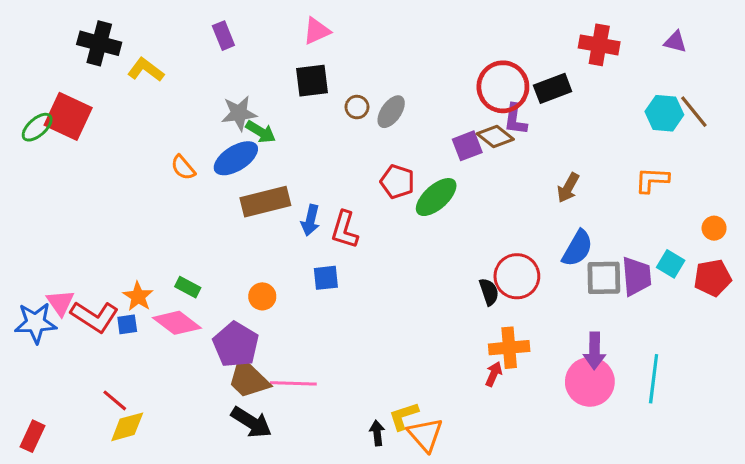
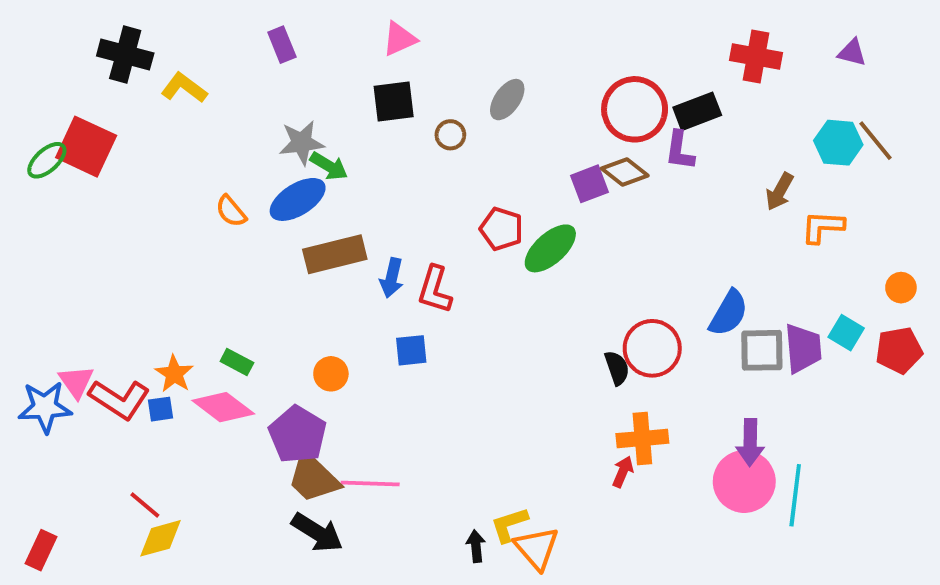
gray ellipse: (391, 112) -> (507, 100), moved
purple L-shape: (515, 119) -> (680, 150), moved
brown arrow: (568, 188) -> (780, 192), moved
cyan line: (654, 379) -> (795, 495), moved

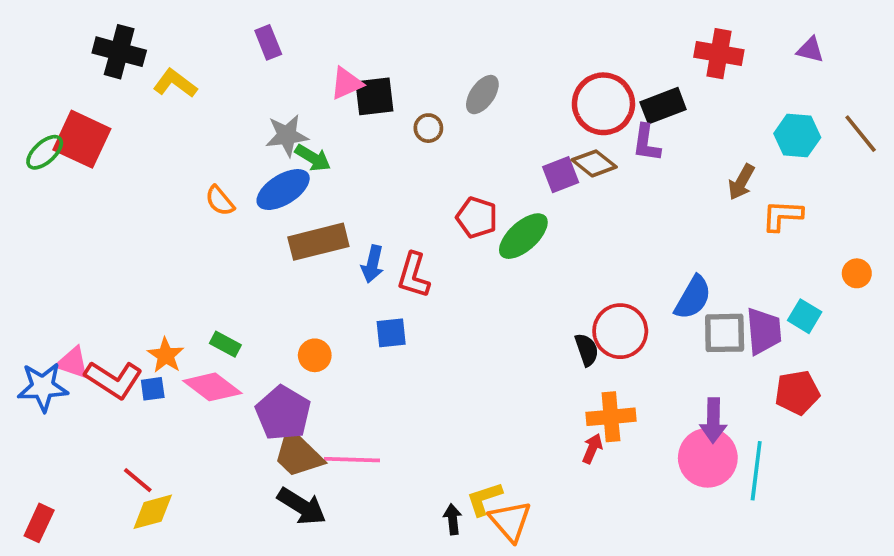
pink triangle: (399, 39) -> (346, 83), moved
brown line: (875, 141) -> (861, 134), moved
red pentagon: (899, 350) -> (797, 393), moved
pink triangle: (76, 382) -> (73, 363), turned -36

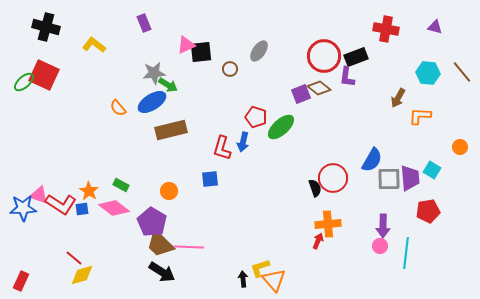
black cross: (119, 52) -> (46, 27), moved
blue arrow: (372, 264) -> (243, 142), moved
pink circle: (708, 458) -> (380, 246), size x0.5

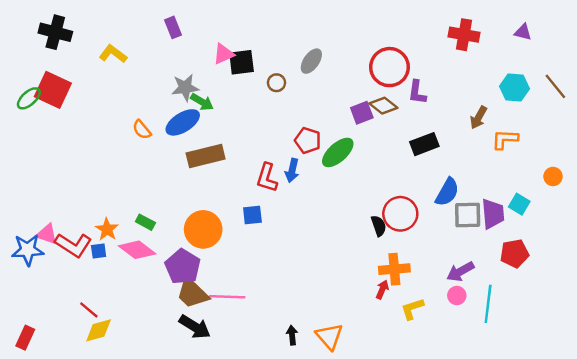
black rectangle: (356, 57) -> (424, 144), moved
orange circle: (169, 191) -> (203, 229), size x1.8
purple arrow: (383, 226) -> (460, 271), turned 60
yellow L-shape: (260, 268) -> (412, 309), moved

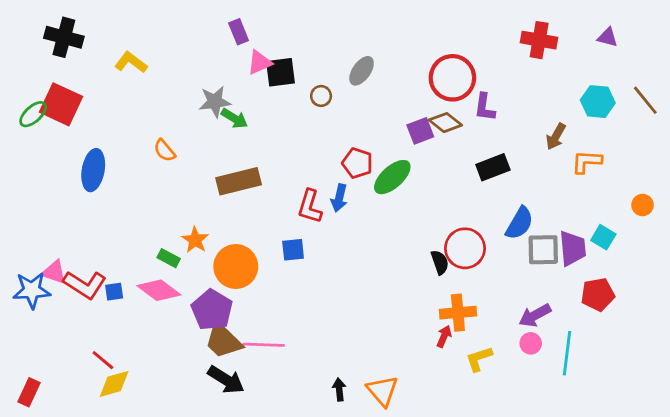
purple rectangle: (173, 27) -> (239, 32), moved
blue ellipse: (183, 122) -> (93, 170), moved, turned -48
orange star: (107, 229) -> (195, 240), moved

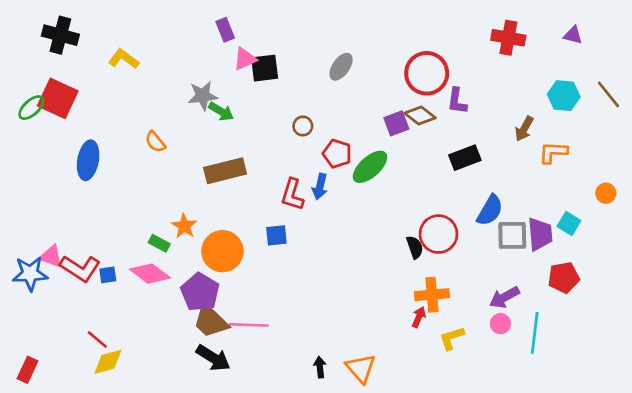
brown circle: (321, 96) -> (303, 126), moved

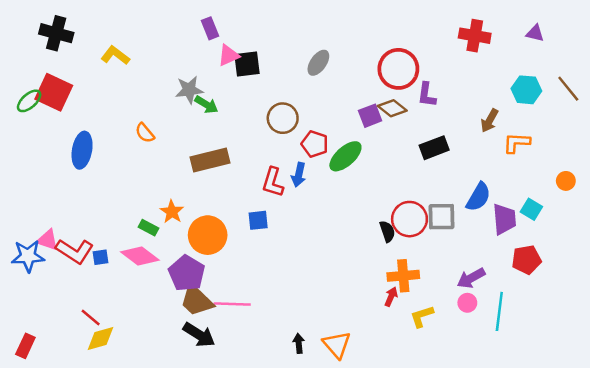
brown circle: (303, 126) -> (283, 118), size x1.6
blue semicircle: (490, 210) -> (478, 197), moved
gray square: (512, 235) -> (441, 217), moved

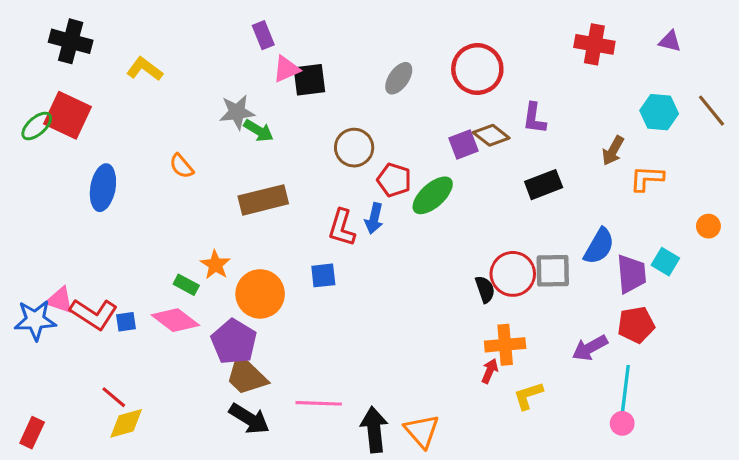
red circle: (398, 69) -> (477, 69), moved
red pentagon: (526, 260) -> (636, 325), moved
pink circle: (467, 303) -> (622, 423), moved
pink line: (232, 304) -> (319, 403), moved
black arrow: (299, 343) -> (374, 430), size x1.8

